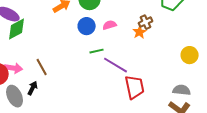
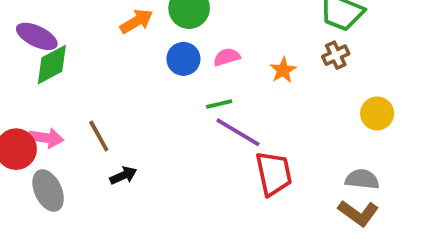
brown cross: (146, 22) -> (336, 55), moved
green line: (97, 51) -> (219, 104), moved
black arrow: (33, 88) -> (123, 175), moved, turned 40

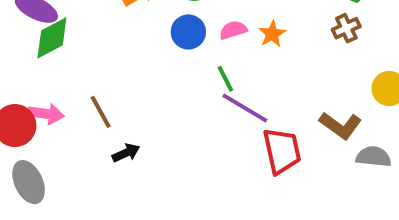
orange star: (283, 70) -> (272, 34), moved
green line: (219, 104) -> (225, 79), turned 76
gray ellipse: (48, 191) -> (29, 182), moved
brown L-shape: (358, 213) -> (340, 126), moved

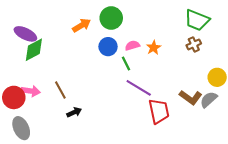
green line: (225, 79) -> (126, 64), moved
gray semicircle: (374, 157) -> (209, 100), moved, turned -48

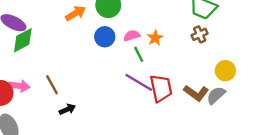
green line: (126, 64) -> (139, 54), moved
red trapezoid: (159, 111) -> (161, 88), moved

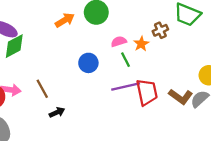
brown cross: (200, 34) -> (160, 30), moved
blue circle: (105, 37) -> (88, 63), moved
purple line: (139, 82) -> (126, 87), turned -44

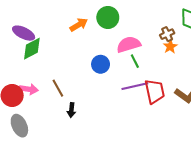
pink semicircle: (119, 42) -> (129, 44), size x1.6
orange star: (141, 44) -> (170, 47), moved
black arrow: (57, 112) -> (71, 110), turned 120

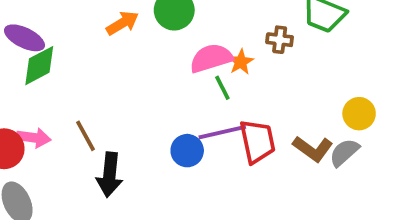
brown cross: (167, 34) -> (280, 40), turned 32
orange star: (170, 47) -> (241, 62), moved
blue circle: (101, 64) -> (187, 151), moved
black arrow: (71, 110) -> (110, 175), size x1.6

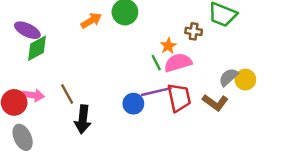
pink semicircle: (211, 58) -> (178, 63), moved
gray semicircle: (344, 152) -> (228, 77), moved

